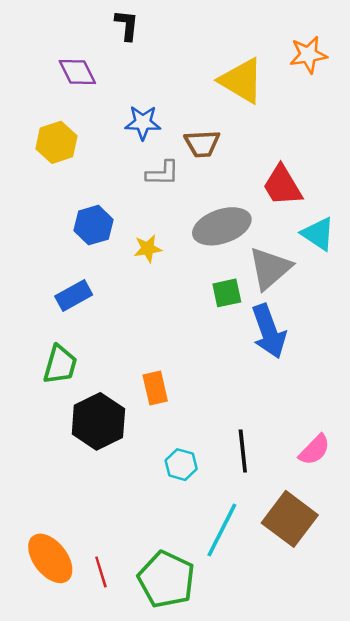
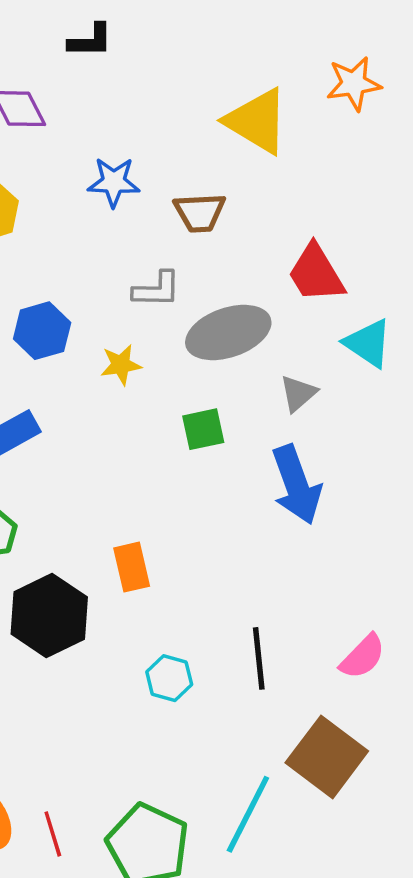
black L-shape: (127, 25) -> (90, 41), turned 84
gray L-shape: (163, 173) -> (157, 290), moved
gray triangle: (270, 268) -> (298, 393), size x0.6
green square: (227, 293) -> (203, 429), moved
cyan line: (222, 530) -> (248, 814), moved

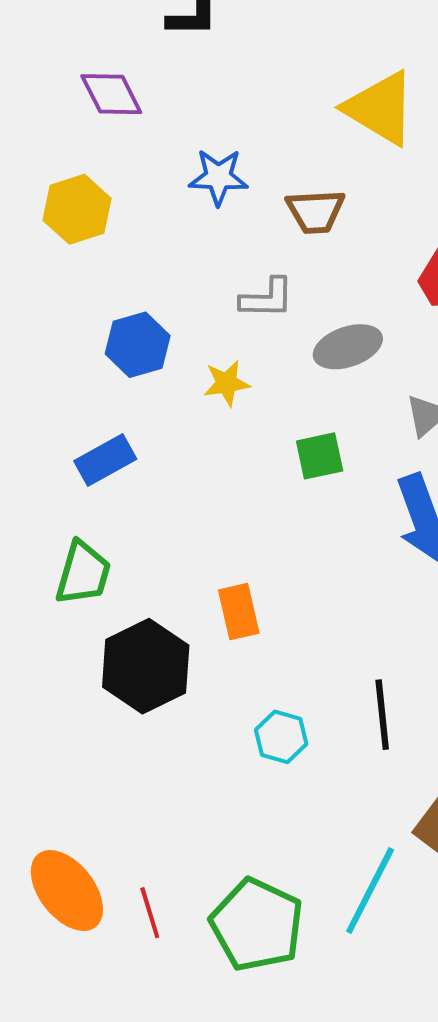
gray ellipse: (228, 332) -> (348, 347), size x0.7

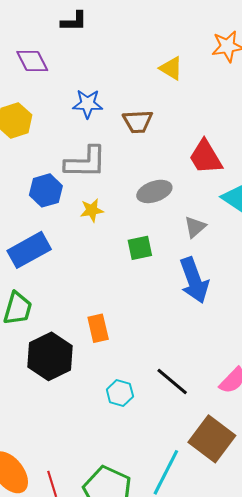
yellow triangle: (380, 108) -> (171, 68), size x0.6
gray L-shape: (267, 298) -> (86, 162), moved, size x1.5
blue rectangle: (105, 460) -> (29, 250), size x1.4
black line: (382, 715) -> (172, 382), turned -44

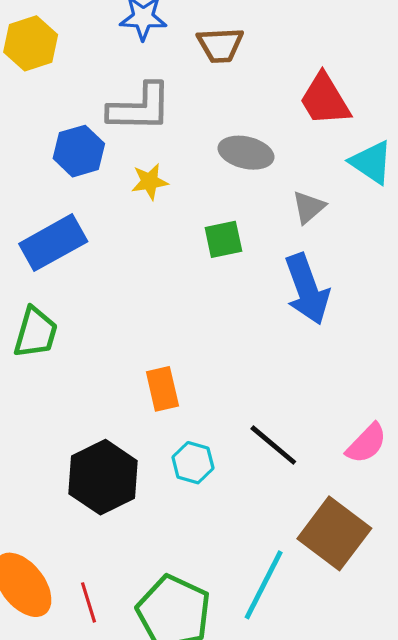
gray ellipse: (154, 191) -> (246, 153), turned 32
orange rectangle: (98, 328) -> (162, 389), moved
black hexagon: (50, 356) -> (103, 477), moved

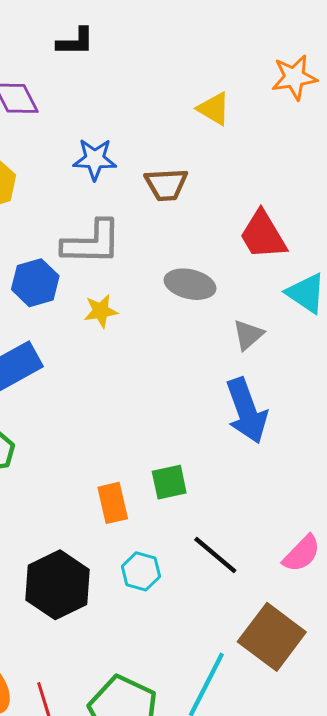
green square: (223, 239) -> (169, 482), moved

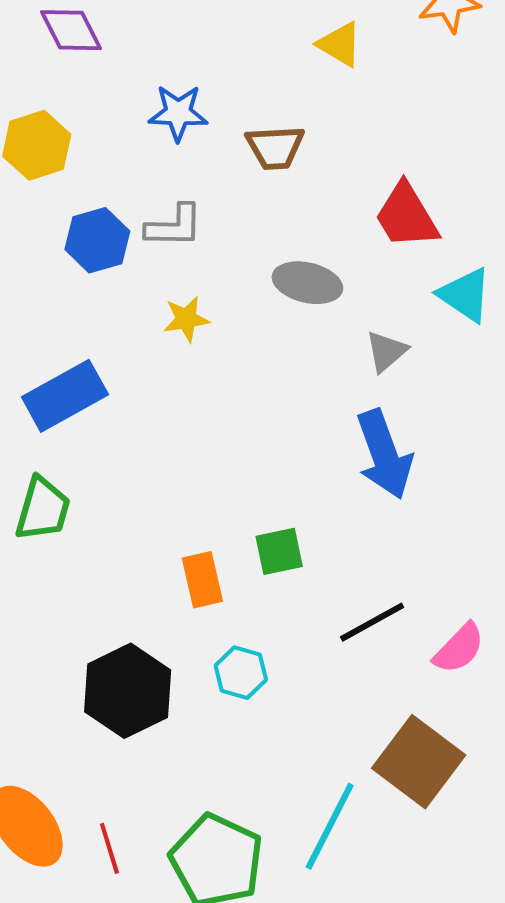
gray L-shape: (92, 243) -> (174, 226), size x0.7
blue hexagon: (35, 283) -> (97, 240), moved
black line: (215, 555) -> (372, 622), moved, turned -69

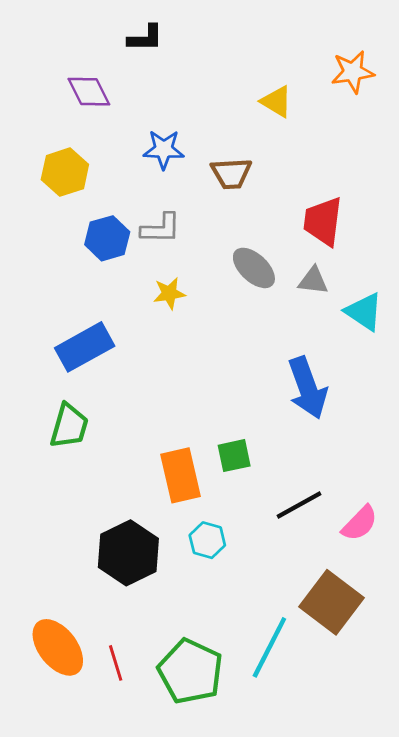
red trapezoid: (406, 216) -> (323, 221), turned 38
gray ellipse: (307, 283) -> (254, 268), turned 30
cyan triangle: (465, 295) -> (364, 312), moved
gray triangle: (386, 351) -> (313, 281), moved, turned 48
orange rectangle: (202, 580) -> (181, 475), size x1.4

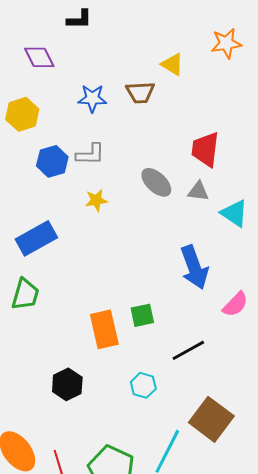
brown trapezoid: (231, 173) -> (140, 92), moved
pink semicircle: (360, 523) -> (235, 304), moved
cyan hexagon: (207, 540) -> (143, 385), moved
black hexagon: (128, 553) -> (67, 384), size x0.7

